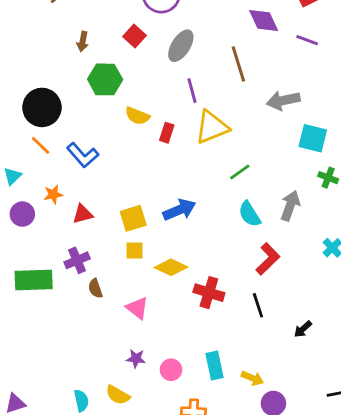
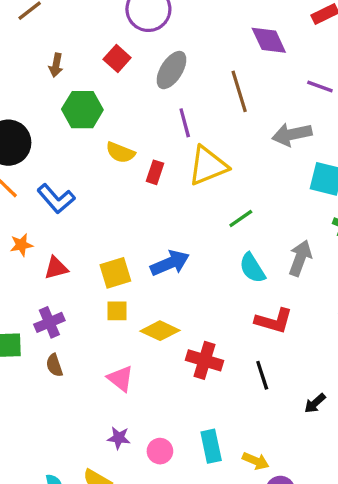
purple line: (307, 40) -> (320, 87), moved
red L-shape: (268, 259) -> (274, 321), turned 60
brown semicircle: (95, 288) -> (54, 365), moved

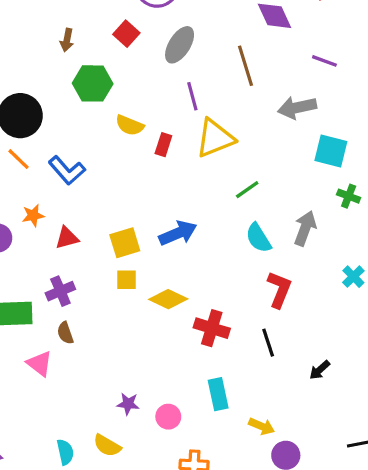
red L-shape: (274, 321) -> (279, 289), turned -84
pink triangle: (120, 379) -> (40, 364), moved
cyan rectangle: (211, 446) -> (218, 394), moved

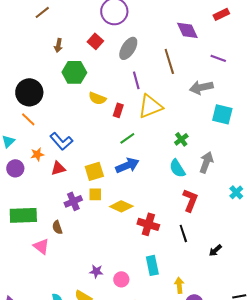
blue L-shape: (67, 170) -> (61, 141), moved
green line: (247, 190) -> (127, 138), moved
green cross: (349, 196) -> (181, 139), moved, turned 32
purple cross: (60, 291) -> (73, 201), moved
yellow arrow: (262, 426) -> (179, 285), turned -119

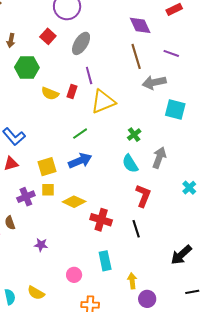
brown line: (169, 61) -> (136, 56), moved
red rectangle: (118, 110) -> (72, 92), moved
black arrow: (215, 250) -> (181, 255), moved, size x1.6
purple star: (96, 271) -> (41, 245), moved

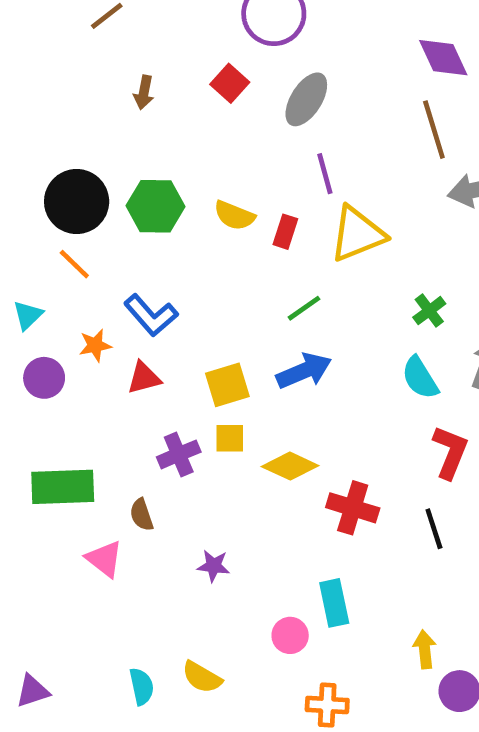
green hexagon: (27, 67) -> (155, 206), moved
red rectangle: (72, 92) -> (285, 232), moved
cyan rectangle: (105, 261) -> (334, 603), moved

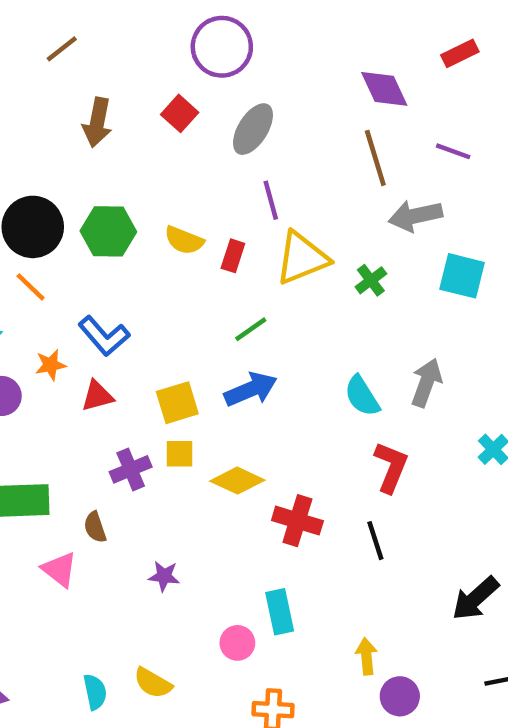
brown arrow: (144, 92) -> (97, 122), size x1.5
green cross: (429, 311) -> (371, 280), moved

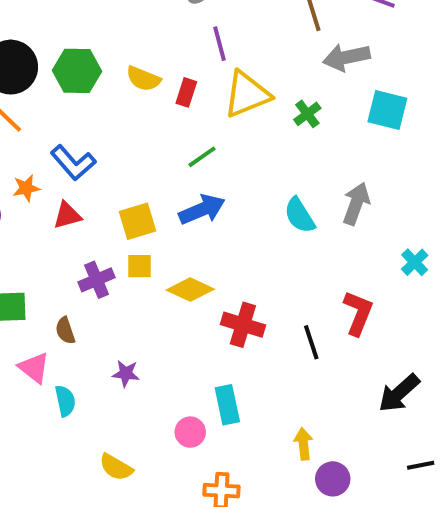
red L-shape: (391, 467) -> (358, 313), moved
cyan semicircle: (95, 692) -> (65, 401), moved

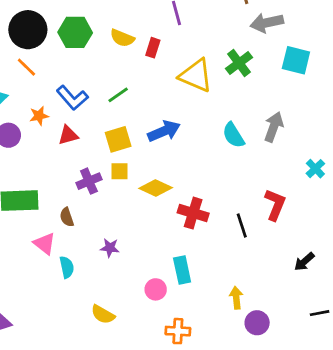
yellow triangle: (247, 94) -> (196, 76), moved, turned 45
green cross: (307, 114) -> (239, 63), size x1.4
green line: (202, 157) -> (118, 95), moved
black arrow: (399, 393) -> (304, 262), size x0.7

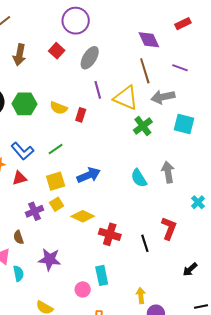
yellow triangle: (196, 76) -> (126, 98), moved
gray arrow: (274, 127) -> (168, 172), turned -30
yellow square: (120, 171) -> (57, 204), turned -32
purple star: (110, 248) -> (50, 259), size x1.6

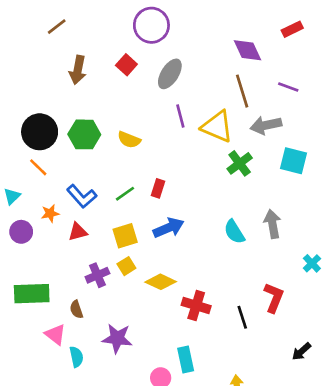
red rectangle: (81, 115) -> (158, 188), moved

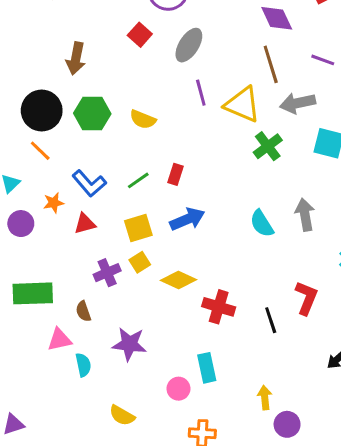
brown arrow: (78, 70) -> (76, 58), moved
pink triangle: (55, 334) -> (60, 340), turned -50

